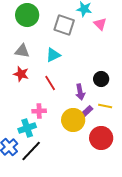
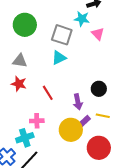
cyan triangle: (53, 55) -> (59, 58), moved

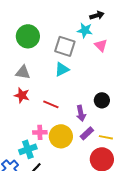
red line: (48, 93) -> (51, 104), turned -35
yellow line: (103, 116) -> (106, 137), moved
yellow circle: (71, 130) -> (61, 136), moved

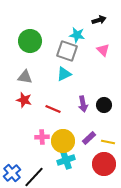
cyan star: (85, 30) -> (77, 35), moved
purple arrow: (81, 113) -> (83, 104), moved
cyan cross: (28, 149) -> (66, 160), moved

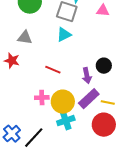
pink triangle: (103, 50) -> (103, 11), turned -40
red star: (24, 100) -> (12, 61), moved
purple arrow: (83, 104) -> (87, 76), moved
purple rectangle: (89, 138) -> (89, 99), size x1.5

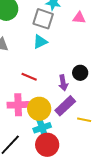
pink cross: (42, 98) -> (18, 105), size x1.5
yellow line: (108, 103) -> (84, 120), moved
red circle: (104, 125) -> (47, 145), moved

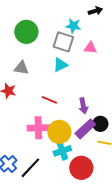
pink triangle: (79, 18) -> (90, 48), moved
black circle: (80, 73) -> (100, 124), moved
red circle: (47, 145) -> (81, 168), moved

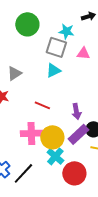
green circle: (26, 32) -> (27, 24), moved
gray triangle: (21, 68) -> (14, 73), turned -42
cyan cross: (62, 151) -> (55, 156), turned -30

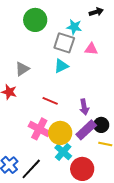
pink cross: (31, 133) -> (39, 129), turned 30

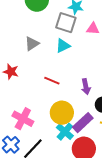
gray triangle: (22, 69) -> (32, 44), moved
pink cross: (39, 129) -> (23, 119), moved
purple rectangle: (86, 130) -> (83, 123), moved

